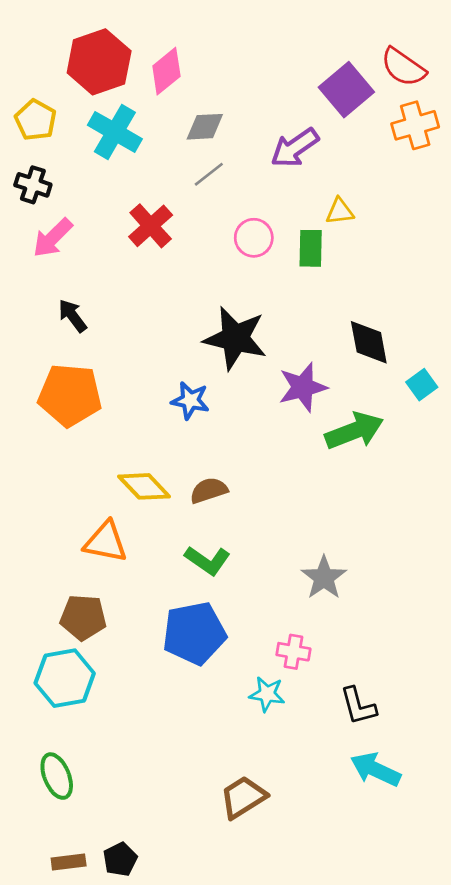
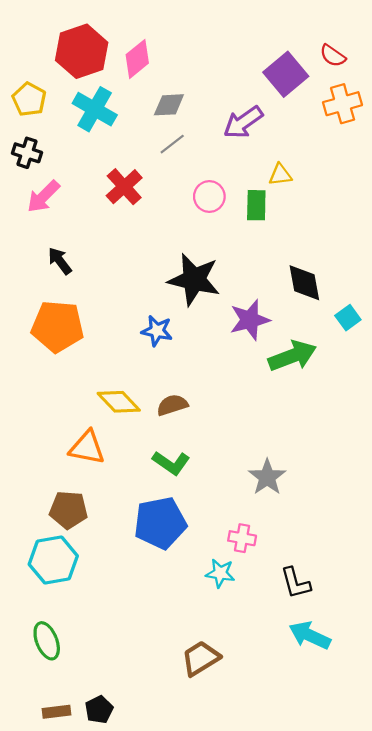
red semicircle: (403, 67) -> (333, 56), size x0.7

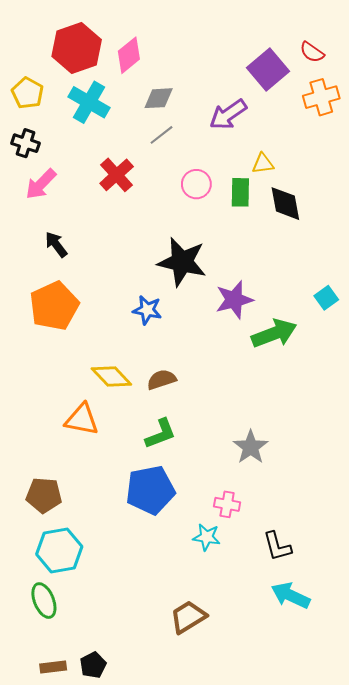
black diamond: (304, 283) -> (285, 204), moved
orange pentagon: (58, 326) -> (54, 306), turned -30
green L-shape: (171, 463) -> (161, 434), turned -56
brown pentagon: (69, 510) -> (44, 495), moved
cyan hexagon: (53, 560) -> (59, 550), moved

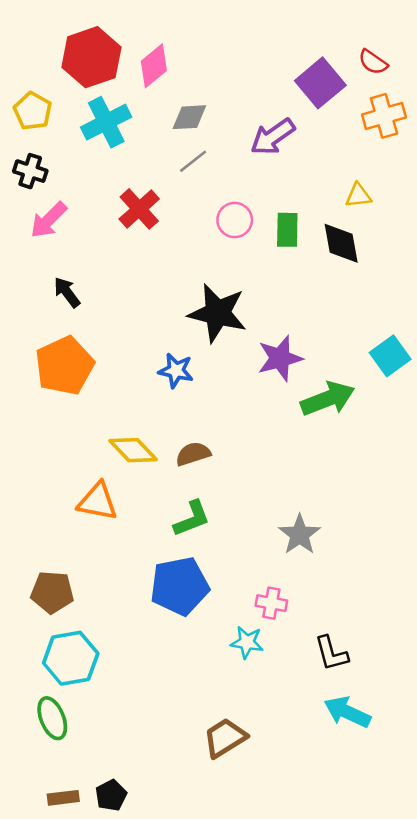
cyan cross: (89, 102) -> (106, 122), turned 33
yellow triangle: (263, 164) -> (358, 196), moved
cyan square: (326, 298) -> (390, 356), size x1.4

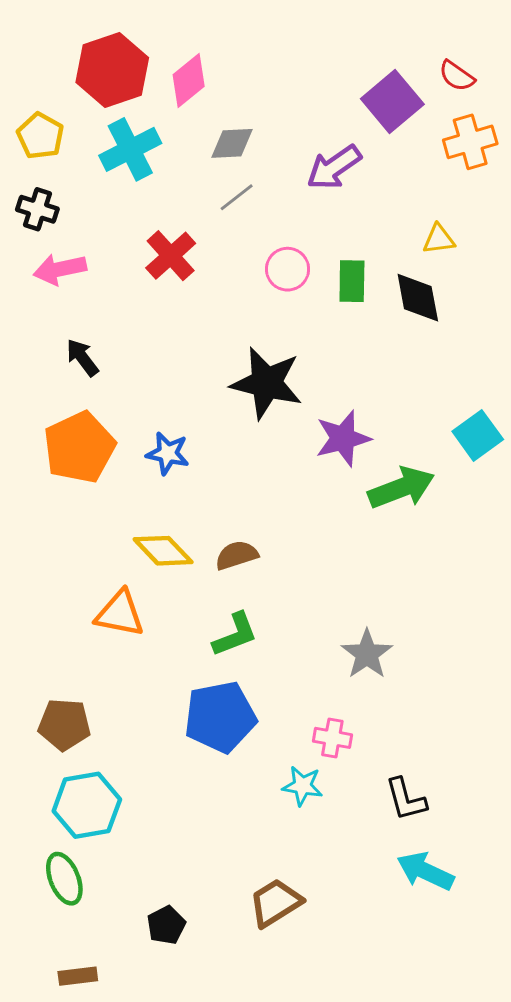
pink arrow: (49, 220) -> (60, 269), turned 33
blue star: (176, 371) -> (168, 453), moved
black pentagon: (111, 795) -> (166, 925), moved

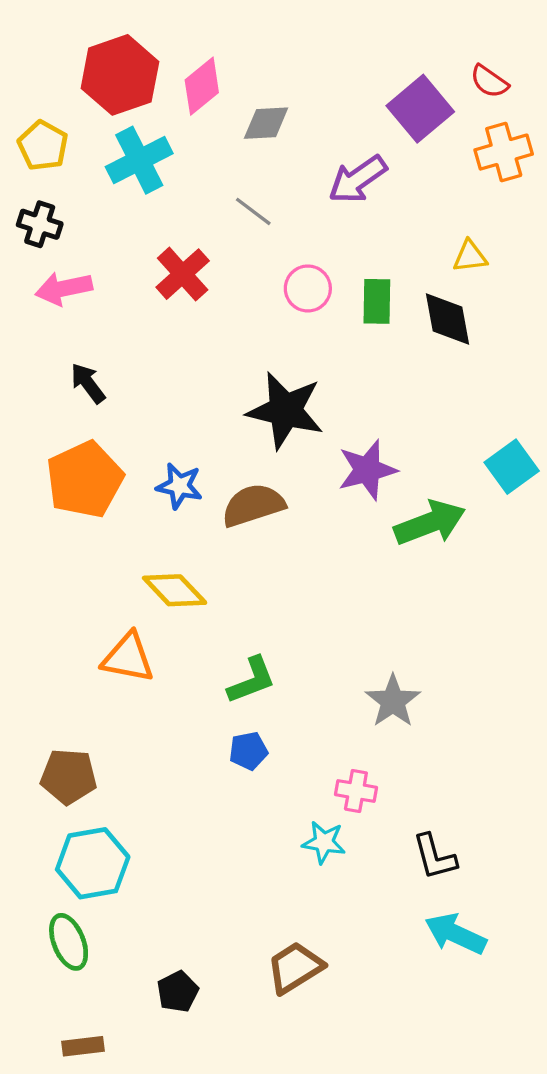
gray diamond: (232, 143) -> (266, 123), moved
gray line: (237, 197) -> (253, 211), turned 75
brown semicircle: (237, 555) -> (253, 505), moved, size x1.4
blue pentagon: (220, 717) -> (248, 751), moved, size x0.5

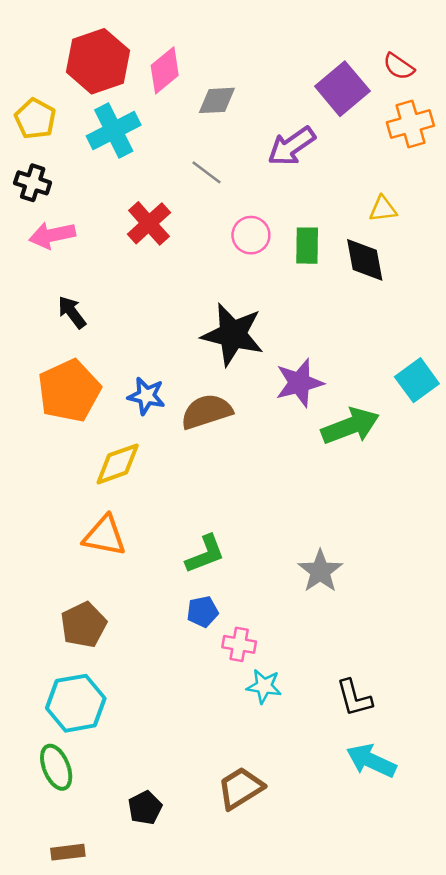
yellow diamond: (175, 590) -> (118, 464), moved, turned -66
brown pentagon: (69, 777) -> (84, 625), moved, turned -30
pink cross: (356, 791) -> (239, 644), moved

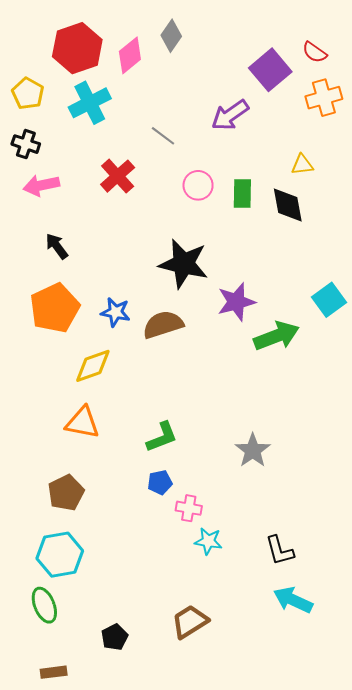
gray diamond: (217, 100) -> (171, 36), moved, turned -52

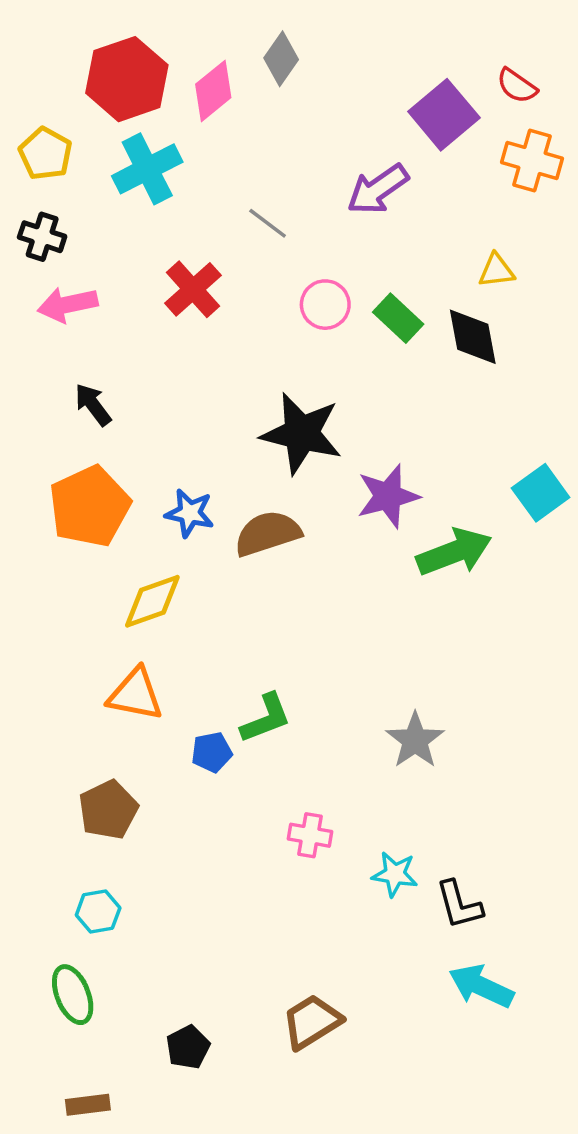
orange cross: (324, 98) -> (532, 160), turned 32
green rectangle: (242, 194) -> (398, 318), turned -48
blue pentagon: (160, 482) -> (212, 752), moved
cyan star: (208, 541) -> (395, 874), moved
cyan hexagon: (60, 555) -> (98, 912), size x0.6

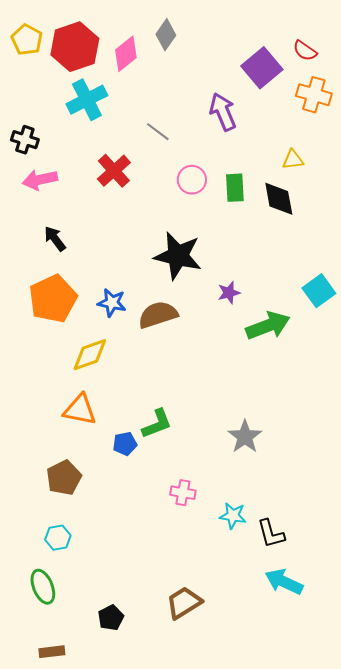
yellow pentagon: (45, 154) -> (27, 40), moved
purple arrow: (378, 189) -> (223, 112), turned 102
green rectangle: (398, 318) -> (235, 188), turned 44
purple star: (388, 496) -> (229, 293), size x0.6

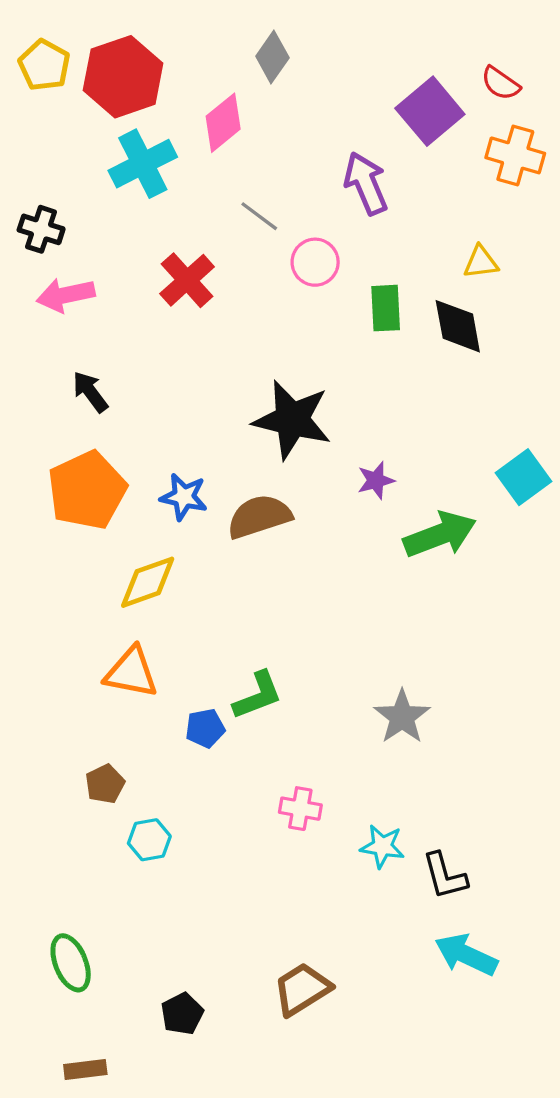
pink diamond: (126, 54) -> (223, 123), moved
pink circle: (192, 180) -> (315, 262), moved
brown pentagon: (64, 478) -> (105, 784), size x0.7
cyan hexagon: (58, 538) -> (149, 840), moved

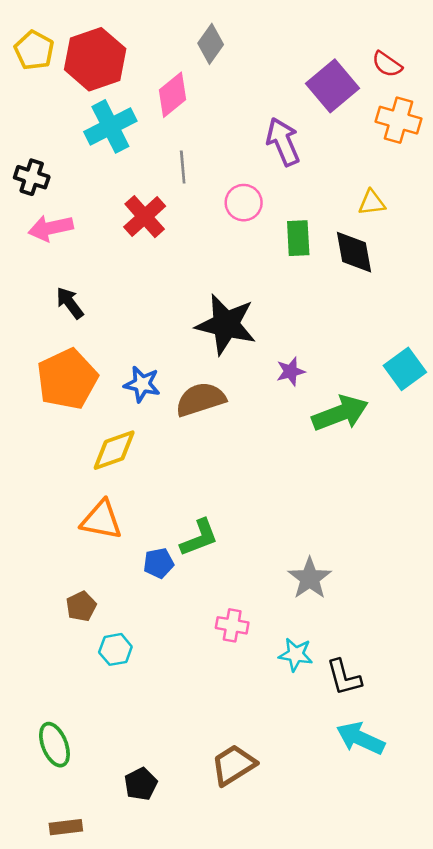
gray line: (259, 216) -> (183, 167), moved, turned 48
gray star: (402, 717) -> (310, 578), moved

